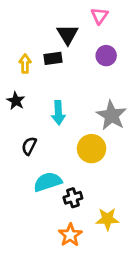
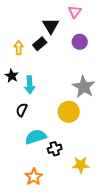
black rectangle: (53, 58) -> (40, 44), turned -32
cyan arrow: (58, 113) -> (30, 85), moved
orange star: (70, 235) -> (34, 177), moved

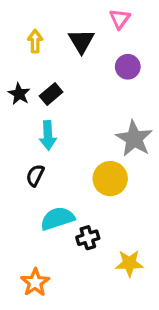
black rectangle: (40, 44) -> (51, 94), moved
yellow arrow: (19, 48) -> (35, 41), moved
black star: (12, 76) -> (19, 94), moved
orange star: (34, 177) -> (35, 282), moved

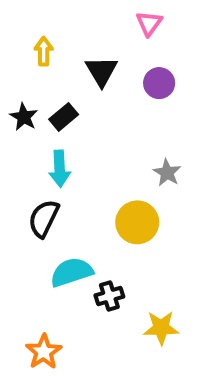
black triangle: (81, 41) -> (101, 71), moved
gray star: (134, 139) -> (167, 173), size x0.6
black semicircle: (35, 175) -> (44, 218), size x1.4

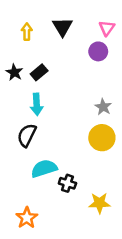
pink triangle: (149, 23) -> (107, 28), moved
black triangle: (101, 71) -> (62, 27), moved
yellow circle: (137, 222) -> (102, 138), moved
black cross: (109, 296) -> (67, 183), turned 35

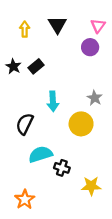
cyan arrow: (37, 104) -> (53, 101), moved
yellow circle: (102, 138) -> (81, 124), moved

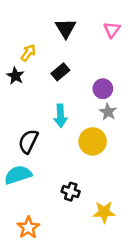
yellow arrow: (25, 29) -> (28, 53), moved, turned 35
purple circle: (90, 47) -> (103, 89), moved
black rectangle: (36, 66) -> (60, 72), moved
cyan semicircle: (40, 154) -> (18, 175), moved

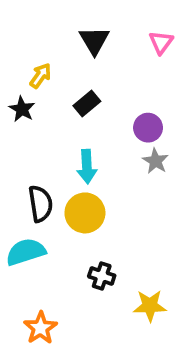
black semicircle: (28, 141) -> (40, 204), turned 145
yellow circle: (93, 141) -> (85, 213), moved

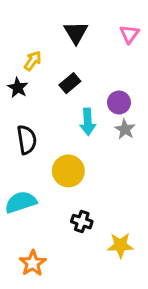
cyan arrow: (87, 167) -> (88, 122), moved
black semicircle: (40, 204) -> (27, 140), moved

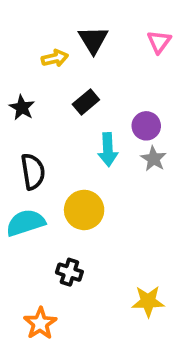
yellow arrow: (33, 61) -> (55, 58), moved, turned 42
cyan semicircle: (21, 202) -> (26, 223), moved
black cross: (82, 222) -> (69, 272), moved

